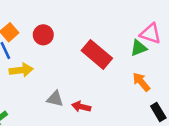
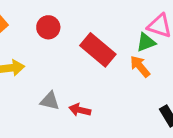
red circle: (43, 35) -> (48, 27), moved
orange arrow: (141, 82) -> (140, 66), moved

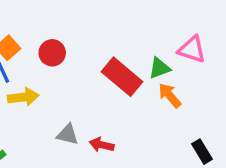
red circle: (48, 27) -> (52, 53), moved
green triangle: (146, 42) -> (159, 68), moved

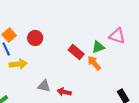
red rectangle: (122, 77) -> (76, 52), size x0.7
orange arrow: (170, 95) -> (94, 63), moved

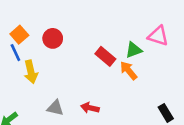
yellow arrow: (18, 64) -> (31, 72), turned 84
gray triangle: (44, 86) -> (55, 108), moved

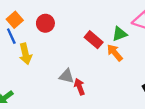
gray triangle: (55, 108) -> (67, 76), moved
red arrow: (90, 108) -> (80, 87), turned 56

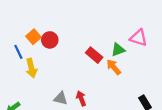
orange square: (15, 20) -> (34, 37), moved
gray triangle: (67, 76) -> (61, 98), moved

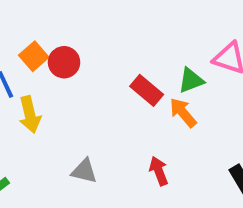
red arrow: (81, 98) -> (159, 171), moved

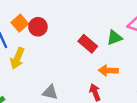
orange arrow: (183, 113) -> (108, 70), moved, turned -48
yellow arrow: (30, 115) -> (17, 58), turned 35

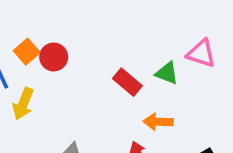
green triangle: (114, 38) -> (167, 73), turned 42

